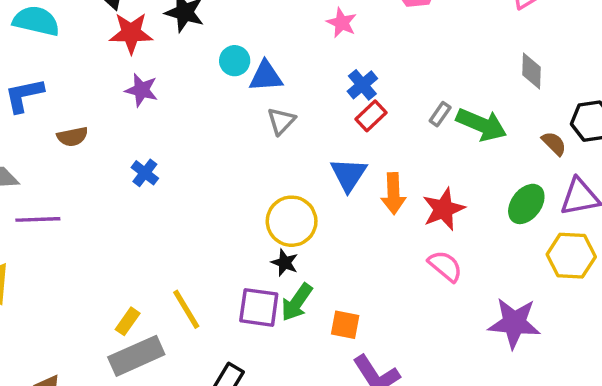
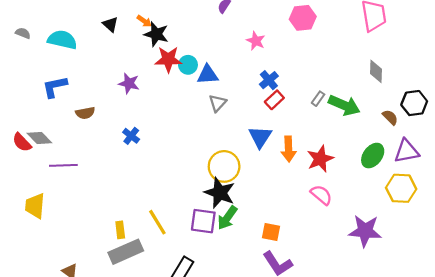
red star: (131, 33) -> (168, 59), moved
black star: (285, 263) -> (220, 193), size x1.8
yellow rectangle: (128, 321) -> (120, 230), turned -42
orange square: (345, 325) -> (271, 232), moved

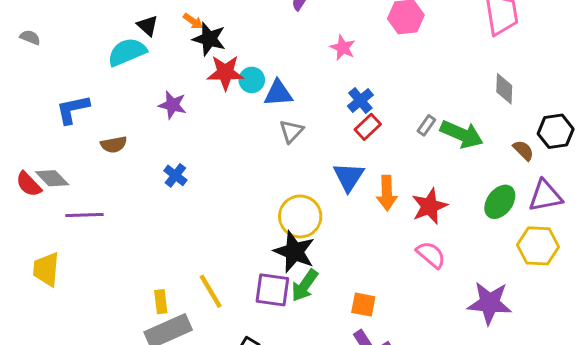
cyan semicircle: (62, 40) -> (127, 52), moved, turned -36

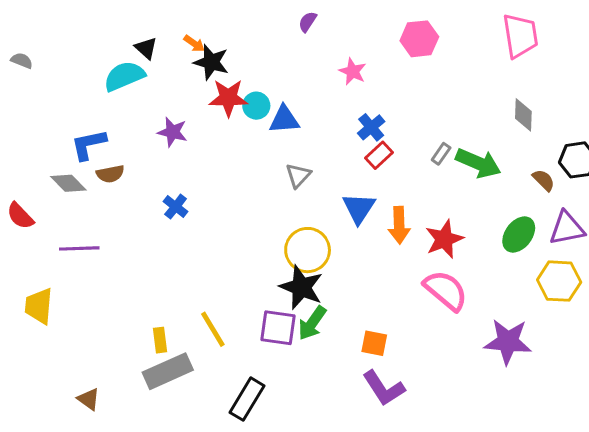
blue L-shape: (73, 109) -> (89, 144), moved
gray triangle: (291, 131) -> (298, 175), moved
gray diamond: (52, 178) -> (68, 183), moved
pink semicircle: (431, 255) -> (446, 290), size x1.4

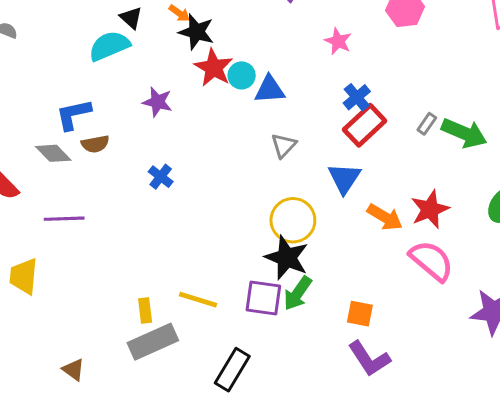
red star: (228, 98) -> (214, 68), turned 30
red rectangle: (379, 155) -> (365, 125), size x1.5
orange arrow: (399, 225) -> (385, 217), moved, turned -57
yellow line: (213, 329) -> (198, 300), turned -42

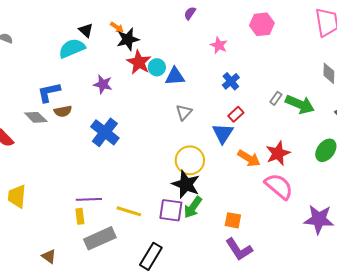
black star: (196, 32) -> (128, 39), turned -30
red rectangle: (365, 125) -> (236, 114), moved, size x0.6
blue cross: (161, 177) -> (105, 132), size x1.8
purple line: (64, 219) -> (89, 199), moved
yellow rectangle: (145, 311) -> (80, 216), moved

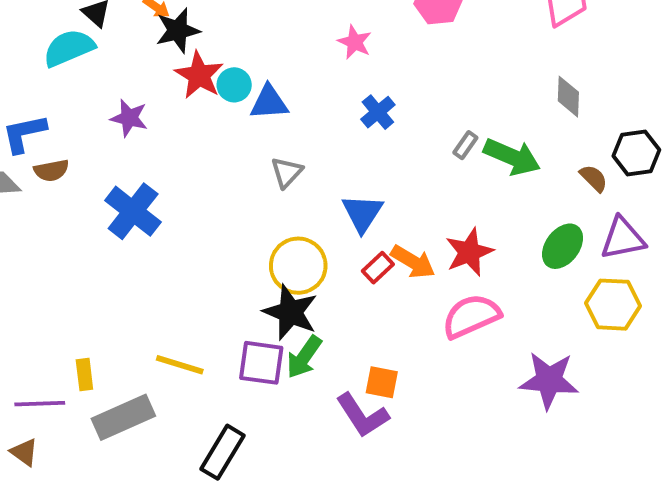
red rectangle: (236, 114) -> (378, 268), moved
pink semicircle: (279, 186) -> (471, 316), turned -64
purple line: (89, 199) -> (40, 404), moved
purple L-shape: (239, 249) -> (362, 415), moved

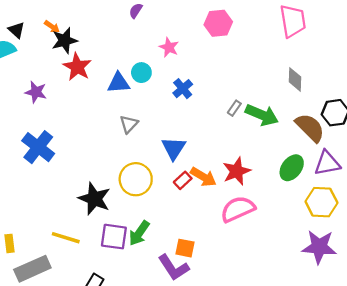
cyan circle: (234, 85) -> (141, 73), moved
brown semicircle: (594, 178) -> (310, 128), size x1.8
black star: (290, 312) -> (94, 199), moved
purple star: (549, 380) -> (319, 247), moved

